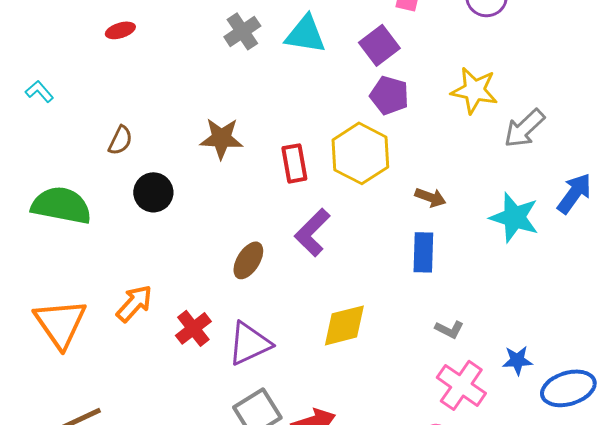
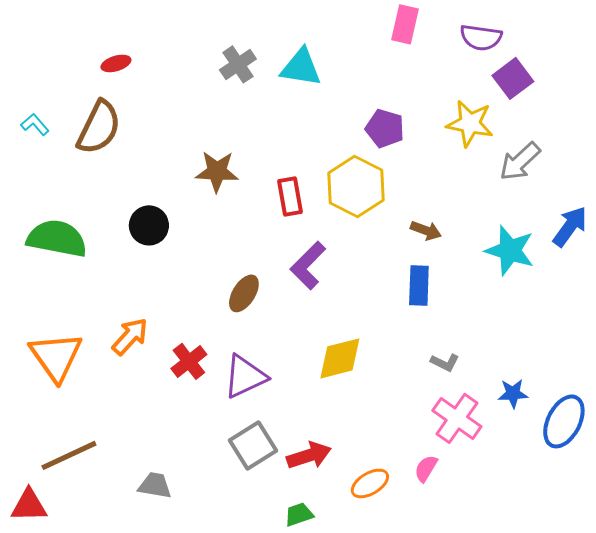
purple square: (379, 45) -> (513, 78), moved
brown semicircle: (120, 140) -> (99, 127), moved, size x1.8
blue ellipse: (568, 388) -> (564, 421), turned -46

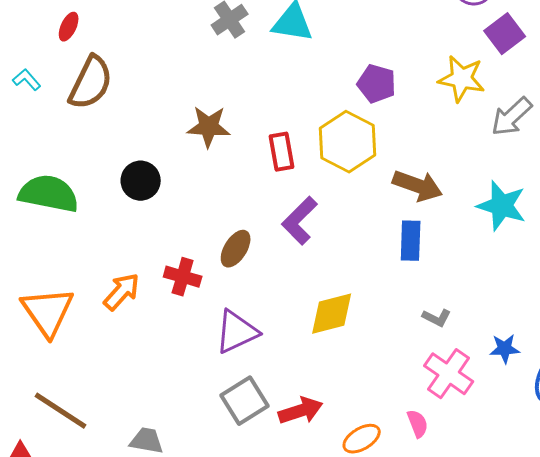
red ellipse: (116, 63) -> (69, 27), moved, turned -48
brown arrow: (426, 230) -> (418, 186), size x1.6
red cross: (189, 361) -> (183, 277), moved, turned -36
brown line: (69, 455) -> (61, 411), turned 58
pink semicircle: (426, 468) -> (418, 424), turned 128

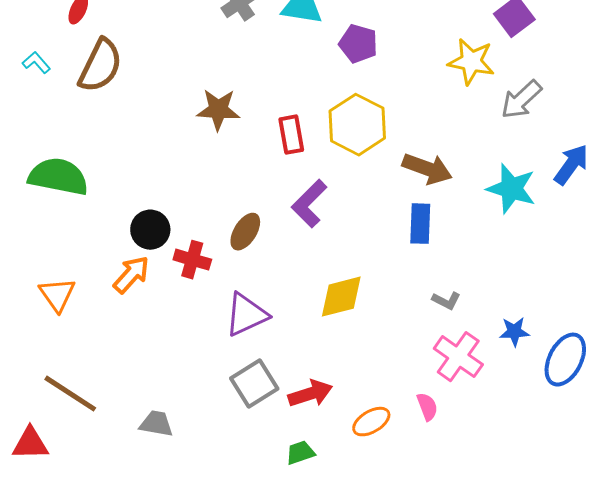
purple pentagon: (377, 84) -> (358, 44), moved
black circle: (141, 181) -> (150, 230), moved
orange triangle: (48, 312) -> (57, 295), size x0.7

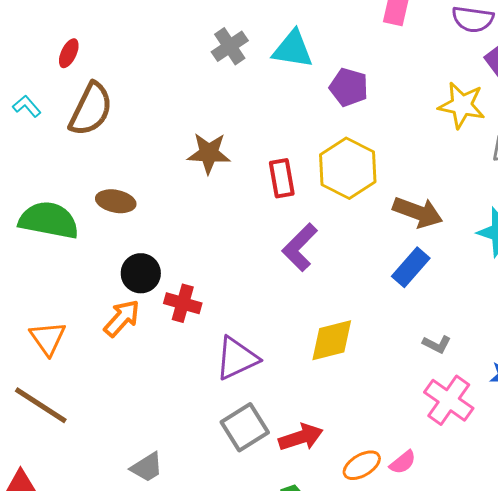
blue rectangle: (420, 224) -> (411, 267), turned 39
brown ellipse: (245, 232) -> (116, 201), moved, turned 69
brown line: (70, 394) -> (41, 405), moved
pink semicircle: (427, 407) -> (403, 462), moved, turned 72
gray trapezoid: (156, 424) -> (147, 467), turned 138

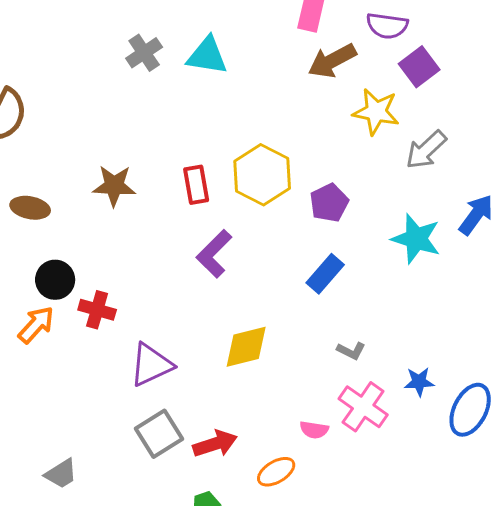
purple pentagon: (349, 87) -> (329, 203), moved, turned 30
brown star: (209, 153) -> (114, 186), moved
brown arrow: (418, 212) -> (332, 61), moved, turned 132
pink semicircle: (403, 462) -> (314, 430), moved, turned 48

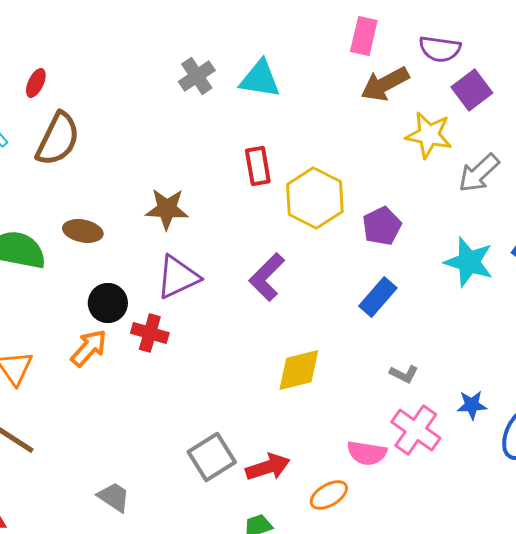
red rectangle: (196, 185) -> (258, 166), moved
purple triangle: (151, 365) -> (178, 277), moved
pink semicircle: (314, 430) -> (367, 453), size x1.4
gray trapezoid: (61, 474) -> (114, 497), turned -114

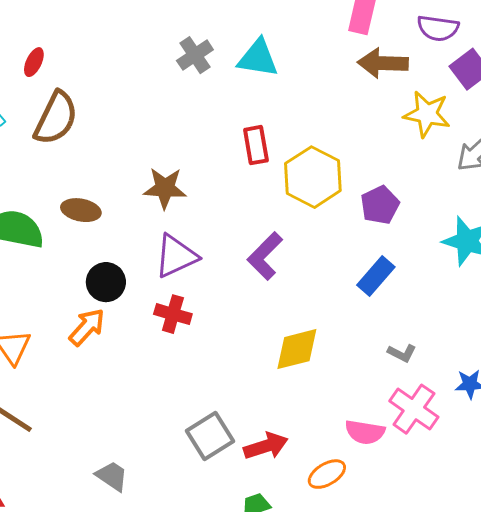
brown arrow: (385, 84) -> (383, 63), turned 30
red cross: (150, 333) -> (173, 314), moved

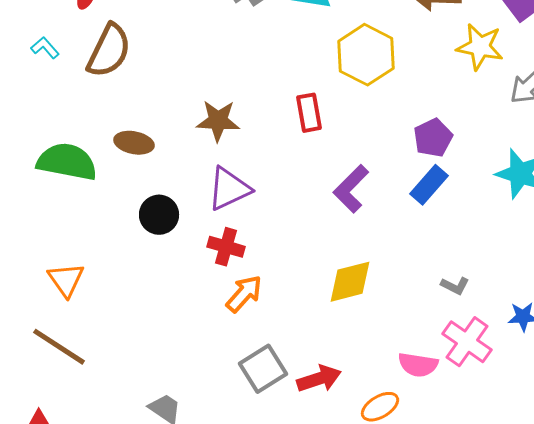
red rectangle: (256, 145) -> (309, 113), moved
yellow hexagon: (313, 177) -> (366, 55), moved
purple L-shape: (265, 256) -> (351, 189), moved
blue rectangle: (376, 276) -> (429, 185), moved
orange arrow: (87, 327) -> (244, 294), moved

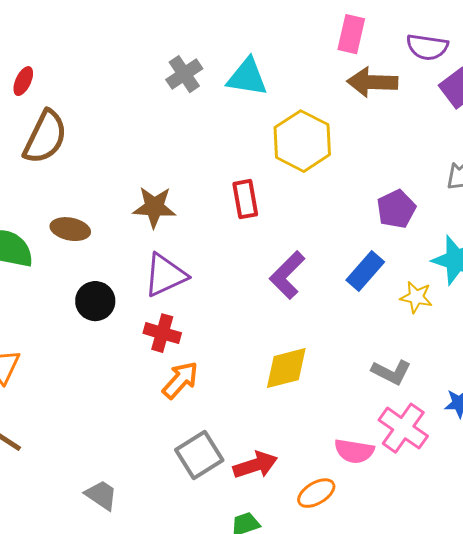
yellow star: (480, 47) -> (416, 297), moved, size x0.7
purple pentagon: (433, 138) -> (396, 209), moved
gray L-shape: (455, 286) -> (391, 372), size x1.4

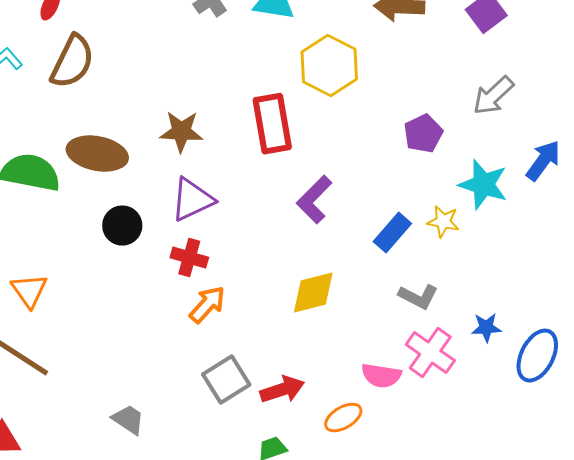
red rectangle: (245, 199) -> (272, 124), size x1.5
brown ellipse: (70, 229) -> (97, 154), size x1.5
blue rectangle: (365, 271) -> (392, 233), moved

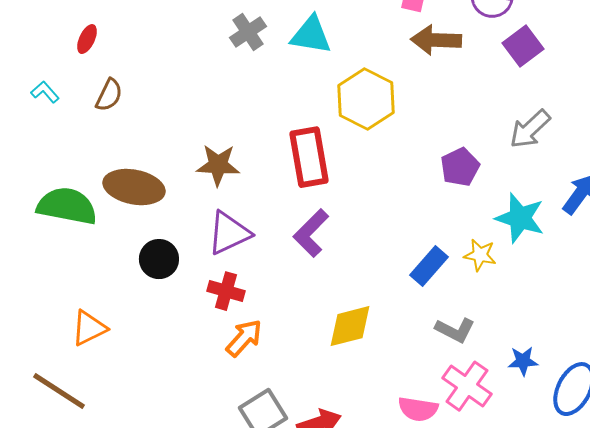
brown semicircle: (72, 62) -> (109, 95), size x0.6
purple L-shape: (314, 200) -> (311, 233), moved
orange triangle: (29, 291) -> (89, 328), moved, turned 39

